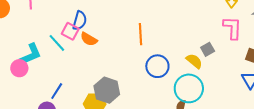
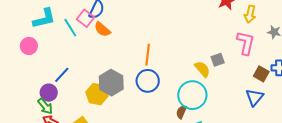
orange line: (141, 34) -> (148, 55), moved
cyan L-shape: (31, 55) -> (44, 19), moved
blue circle: (157, 66) -> (148, 81), moved

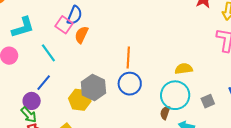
cyan line: (70, 28) -> (48, 53), moved
orange semicircle: (102, 29) -> (81, 35), turned 78
gray square: (218, 60) -> (208, 101), moved
yellow semicircle: (202, 69) -> (184, 69), turned -54

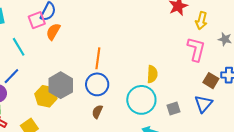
pink square: (64, 25) -> (37, 20), turned 30
yellow semicircle: (184, 69) -> (152, 74), turned 96
brown semicircle: (165, 113) -> (97, 112), moved

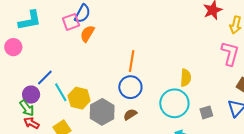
cyan line: (19, 47) -> (61, 92), moved
gray hexagon: (61, 85) -> (102, 112), moved
brown semicircle: (97, 112) -> (130, 114), turned 32

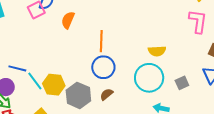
orange semicircle: (87, 34) -> (68, 20), moved
blue line: (45, 77) -> (17, 68), turned 66
yellow semicircle: (186, 78) -> (157, 51), turned 90

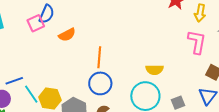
orange semicircle: (68, 20) -> (67, 35), turned -144
blue line: (17, 68) -> (14, 81), turned -36

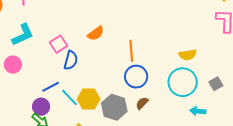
blue semicircle: (47, 14) -> (71, 60), moved
pink square: (36, 23) -> (59, 44), moved

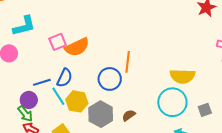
orange semicircle: (96, 33) -> (77, 47), moved, size x1.4
yellow semicircle: (188, 55) -> (182, 76), size x1.4
blue semicircle: (71, 60) -> (65, 78), moved
blue circle: (136, 77) -> (110, 79), moved

